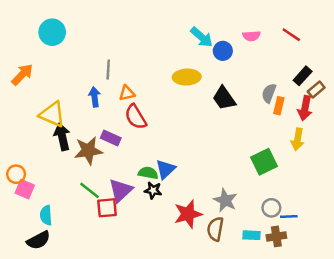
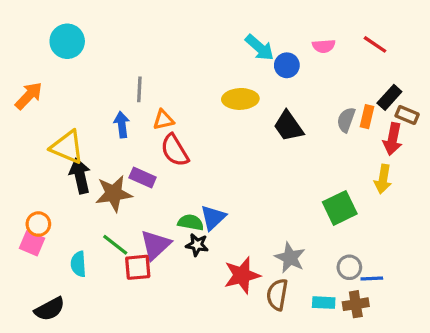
brown rectangle: (316, 89) -> (407, 115), turned 63
orange rectangle: (279, 106) -> (367, 117), moved
orange circle: (16, 174) -> (38, 224), moved
cyan semicircle: (46, 215) -> (78, 264), moved

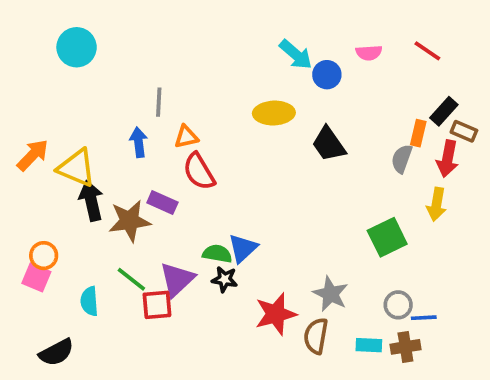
orange arrow: (29, 96) -> (33, 155), moved
gray semicircle: (346, 120) -> (402, 159), moved

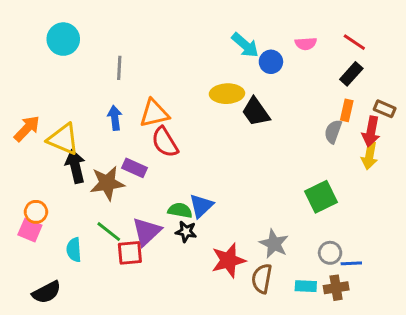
gray line: (159, 102) -> (119, 68), moved
black rectangle: (444, 111) -> (351, 74), moved
orange triangle: (186, 137) -> (154, 113), size x1.5
black trapezoid: (329, 144) -> (256, 112), moved
yellow arrow: (436, 204) -> (369, 156), moved

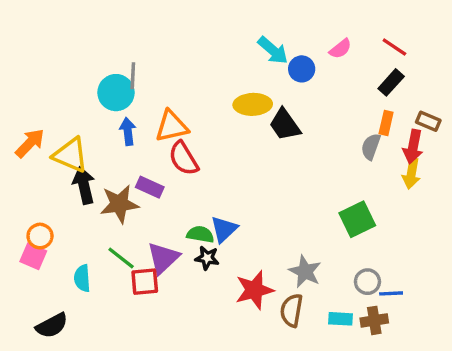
cyan circle: (63, 39) -> (116, 93), moved
pink semicircle: (306, 44) -> (340, 49), turned -35

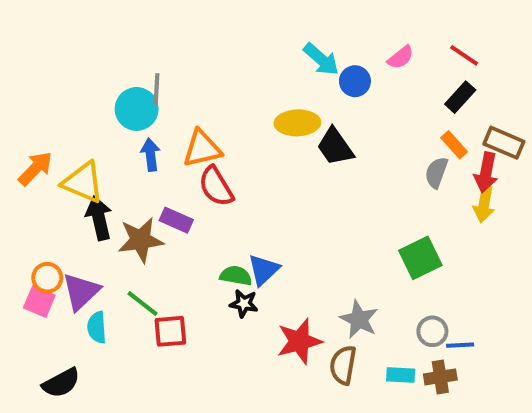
brown rectangle: (428, 121) -> (504, 143), size x1.4
orange rectangle: (386, 123) -> (454, 145), turned -55
purple triangle: (163, 258) -> (81, 292), moved

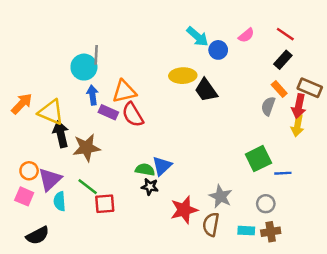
purple rectangle: (176, 220) -> (108, 112), moved
pink square: (39, 302) -> (24, 196), moved
blue line: (460, 345) -> (283, 173), moved

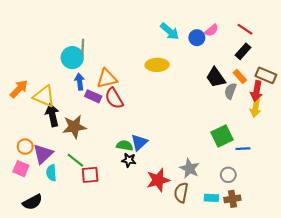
blue circle: (218, 50) -> (197, 38), moved
black trapezoid: (206, 90) -> (216, 77), moved

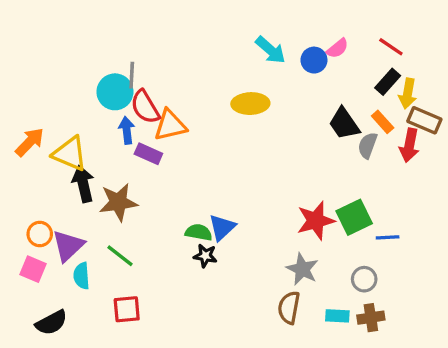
red semicircle: (114, 98) -> (145, 107), moved
yellow arrow: (255, 108) -> (408, 94), moved
red square: (90, 175) -> (127, 309), moved
red star: (158, 180) -> (316, 221), moved

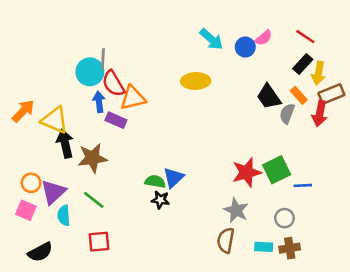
brown rectangle: (424, 120) -> (331, 94), turned -45

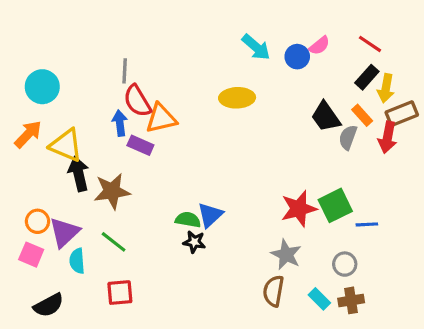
cyan circle: (90, 72) -> (42, 87), moved
cyan rectangle: (264, 247) -> (319, 299), turned 42

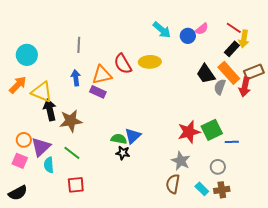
yellow arrow: (386, 88) -> (244, 39), moved
red semicircle: (137, 101) -> (123, 64), moved
orange rectangle: (362, 115) -> (229, 73), size x1.6
purple rectangle: (140, 145) -> (98, 92), moved
black semicircle: (49, 305) -> (18, 193), moved

